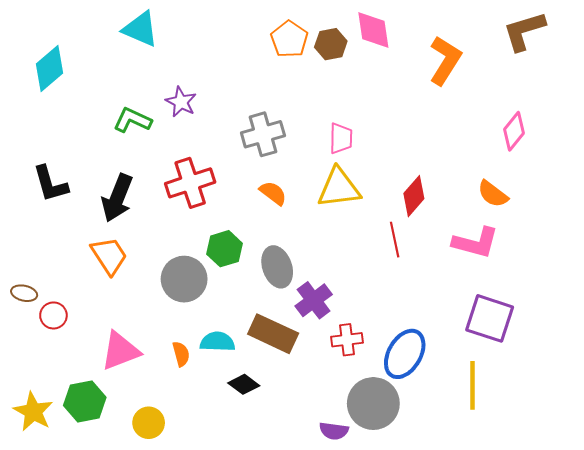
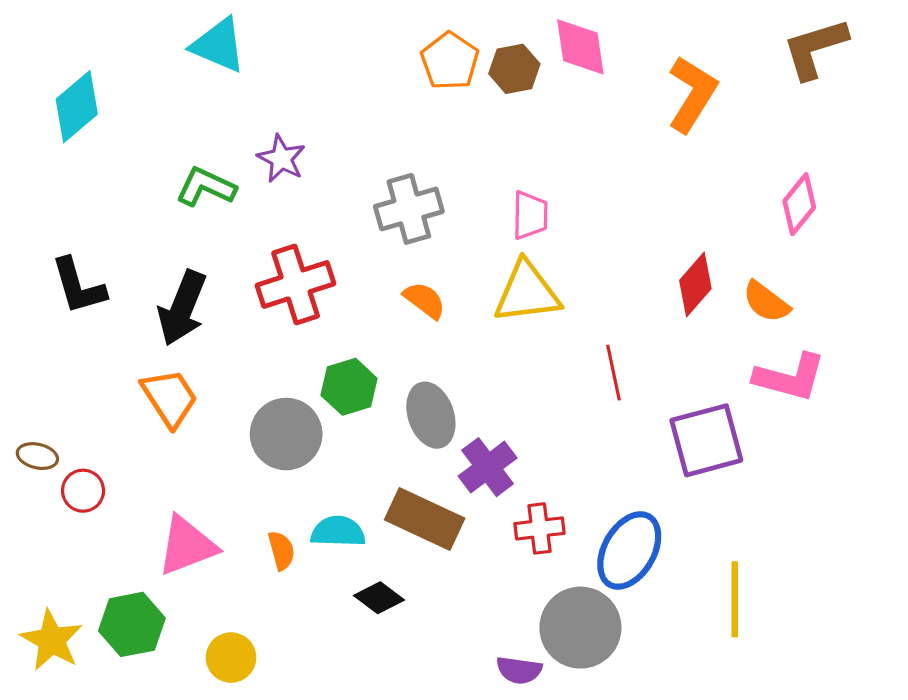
red diamond: (414, 196) -> (695, 284), moved
pink L-shape: (476, 243) -> (790, 377), moved
purple square: (490, 318) -> (706, 440), moved, turned -33

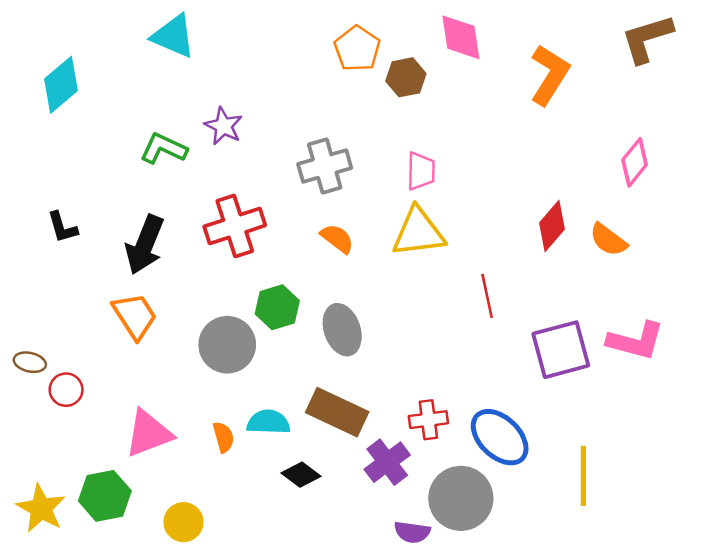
brown hexagon: (514, 69) -> (406, 77), moved
black L-shape: (78, 286) -> (62, 227), size x0.7
pink L-shape: (790, 377) -> (636, 341), moved
purple cross: (488, 467) -> (387, 462), moved
blue ellipse: (629, 550) -> (500, 437), turned -76

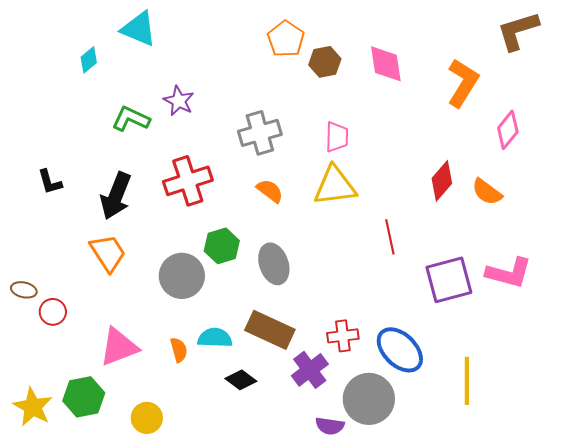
pink diamond: (461, 37) -> (386, 64), moved
orange L-shape: (550, 75) -> (463, 83), moved
cyan diamond: (61, 85) -> (89, 60), moved, size x0.6

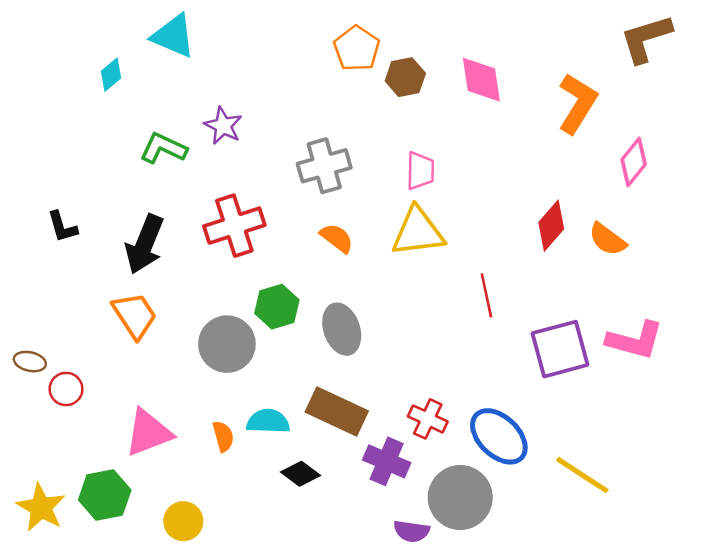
red cross: (343, 336) -> (428, 419), turned 32
purple cross: (310, 370) -> (387, 461), turned -30
yellow line: (467, 381) -> (582, 475), turned -57

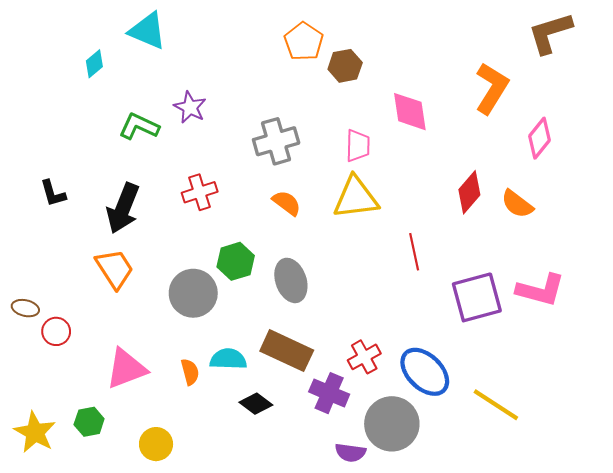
pink diamond: (481, 80) -> (410, 112), moved
red cross: (234, 226) -> (200, 192), size x0.7
red cross: (428, 419) -> (364, 357), turned 36
green hexagon: (105, 495) -> (89, 422), size x0.7

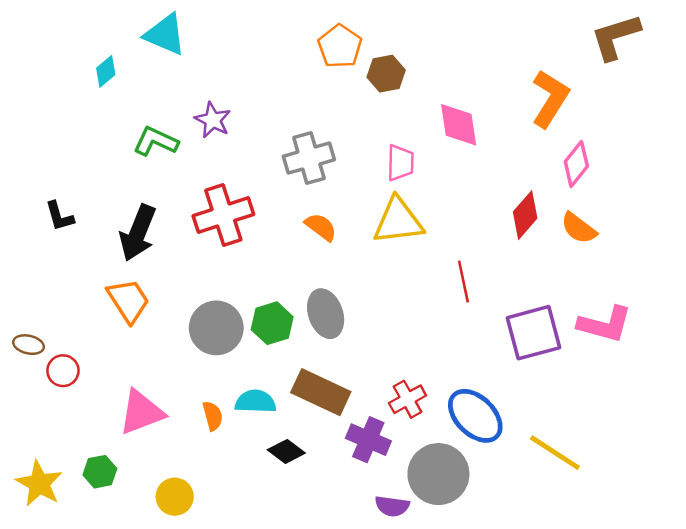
pink diamond: (539, 138) -> (576, 164), moved
red cross: (200, 192) -> (223, 215), size x1.5
green hexagon: (236, 261) -> (272, 323), moved

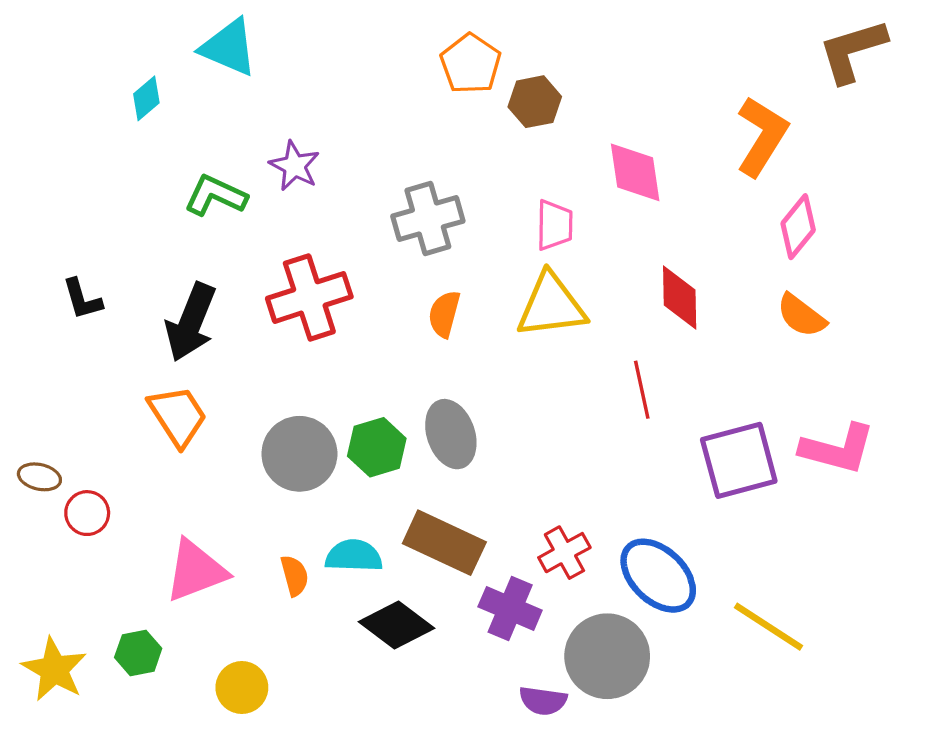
red diamond: (525, 215) -> (680, 297), moved, turned -42
orange semicircle: (321, 227) -> (444, 314), turned -112
black diamond: (286, 451) -> (397, 625), size x1.4

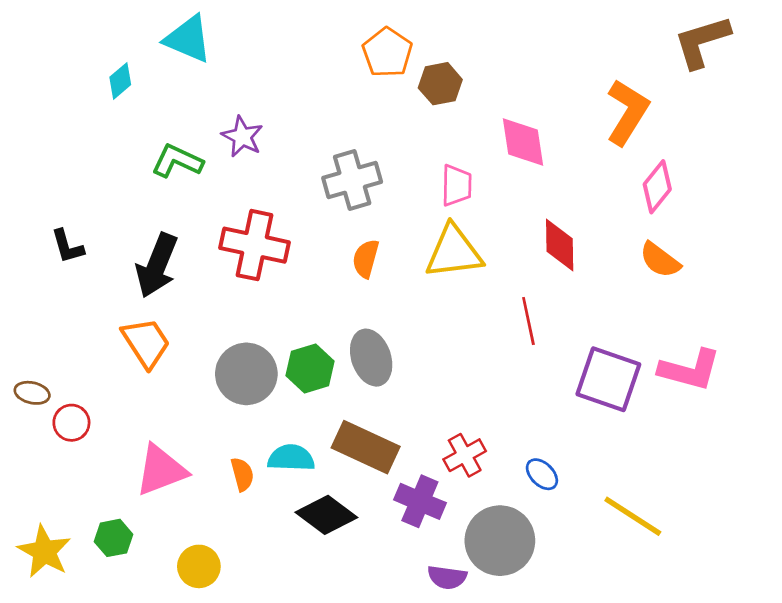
red cross: (309, 297) -> (254, 245), turned 30
purple square: (739, 460) -> (608, 379), turned 34
blue ellipse: (658, 576) -> (542, 474), size x0.5

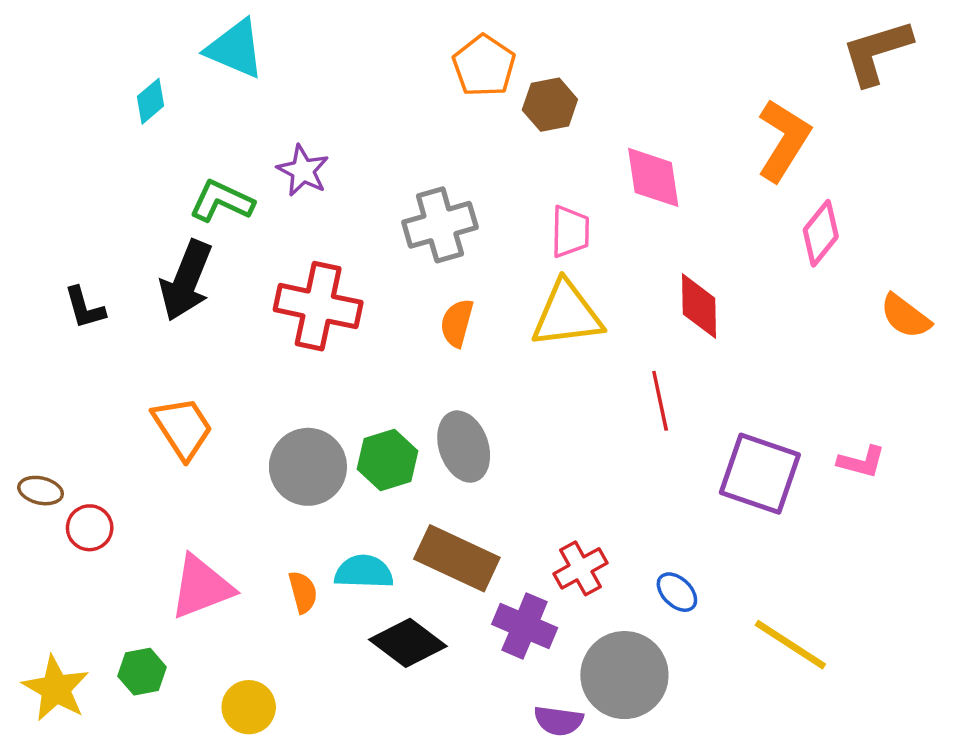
orange semicircle: (660, 260) -> (905, 316), moved
black arrow: (157, 265) -> (186, 281), moved
pink L-shape: (690, 370) -> (861, 462), size x0.6

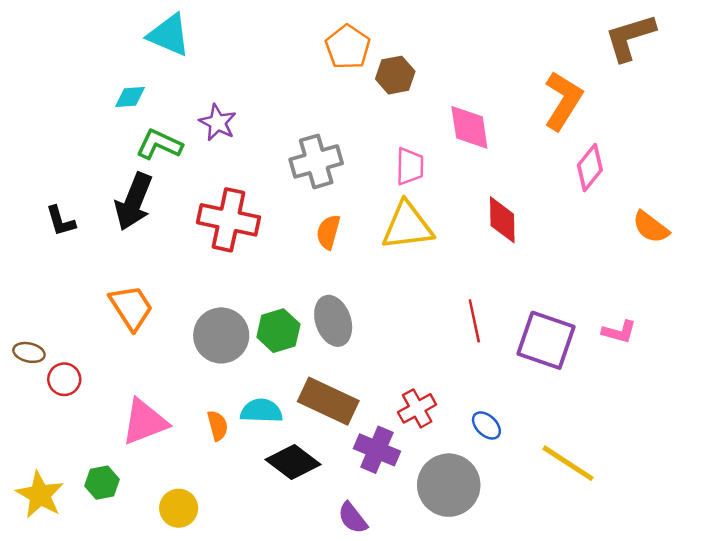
cyan diamond: (151, 101) -> (130, 97), moved, turned 36
red line: (660, 401) -> (474, 321), moved
purple semicircle: (558, 721) -> (353, 518), moved, turned 44

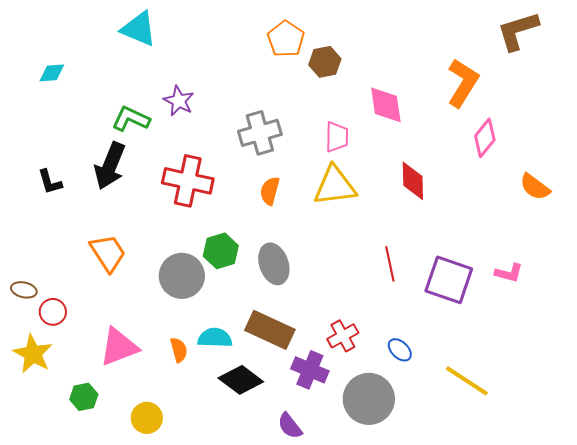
cyan diamond: (130, 97) -> (52, 73), moved
green hexagon: (278, 331) -> (221, 251), moved
yellow star: (40, 495) -> (33, 354), moved

